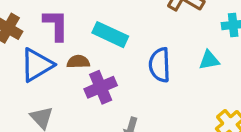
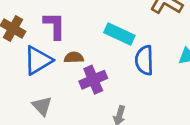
cyan rectangle: (110, 35) -> (119, 34), moved

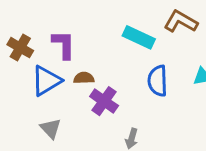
cyan rectangle: (119, 34) -> (139, 37), moved
purple cross: (93, 80) -> (104, 101), turned -32

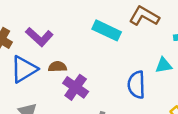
purple L-shape: (64, 45) -> (39, 37), turned 132
blue semicircle: (158, 81) -> (136, 85), moved

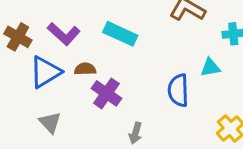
cyan rectangle: (107, 30) -> (120, 34), moved

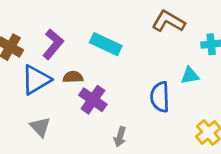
purple L-shape: (64, 34) -> (53, 44), turned -92

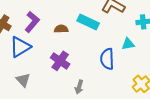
cyan rectangle: (106, 44) -> (88, 22), moved
brown semicircle: (73, 77) -> (61, 29), moved

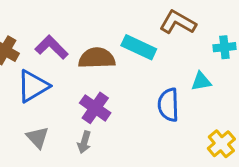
purple L-shape: (32, 22) -> (52, 47), turned -85
brown semicircle: (61, 29) -> (97, 58), size x1.6
gray arrow: (79, 87) -> (84, 142), moved

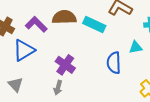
brown semicircle: (97, 58) -> (64, 17), moved
gray triangle: (38, 138) -> (16, 84), moved

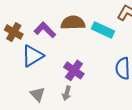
gray triangle: (16, 84) -> (38, 94), moved

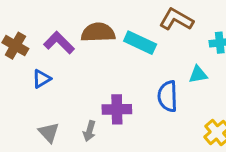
blue triangle: (32, 56) -> (42, 79), size x0.6
purple cross: (74, 70) -> (117, 109), moved, turned -36

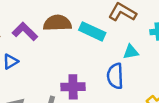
cyan triangle: (198, 75) -> (131, 52), moved

